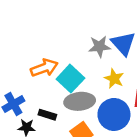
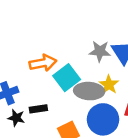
gray ellipse: (80, 101) -> (89, 91), moved
black rectangle: (47, 115) -> (38, 109), turned -35

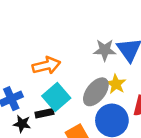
cyan square: (67, 78) -> (56, 97), moved
gray ellipse: (89, 91) -> (96, 92), turned -52

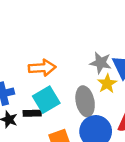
yellow star: (116, 84) -> (107, 84), moved
gray ellipse: (96, 92) -> (85, 101), turned -60

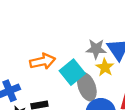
cyan square: (46, 100) -> (72, 72), moved

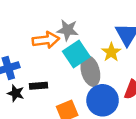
gray star: (96, 49) -> (68, 30), moved

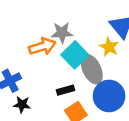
black rectangle: (39, 86) -> (65, 90), moved

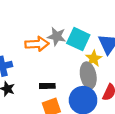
cyan square: (75, 55) -> (78, 39), moved, turned -35
gray ellipse: (92, 69) -> (88, 75), moved

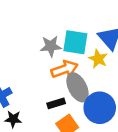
orange arrow: (37, 44) -> (65, 69), moved
gray ellipse: (88, 75) -> (78, 87), moved

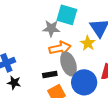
cyan square: (75, 42) -> (67, 15), moved

